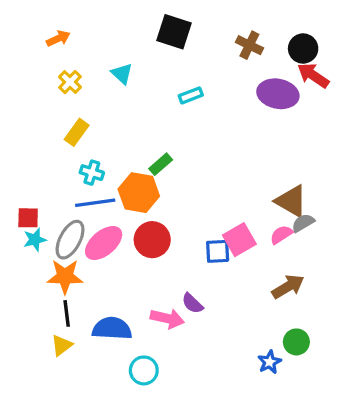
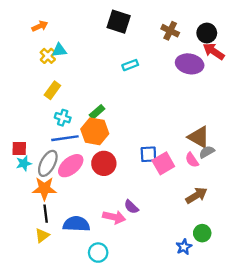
cyan triangle: (122, 74) -> (59, 50), moved, turned -49
green rectangle: (161, 164) -> (97, 112), moved
pink semicircle: (281, 235) -> (192, 160), turned -91
blue square: (218, 251) -> (148, 154), moved

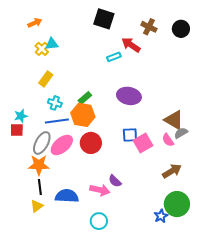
red arrow: (214, 51) -> (131, 45), moved
purple ellipse: (190, 64) -> (129, 96), moved
cyan star: (24, 163) -> (21, 116), moved
green circle: (202, 233) -> (177, 204), size x1.6
cyan circle: (98, 253) -> (99, 221), moved

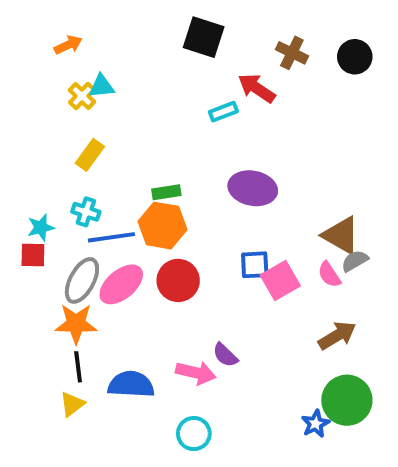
green rectangle: (85, 98) -> (166, 192), turned 32
cyan cross: (55, 103) -> (86, 212), moved

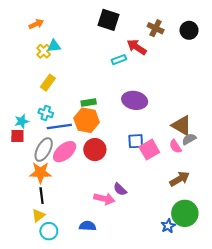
blue semicircle: (131, 384) -> (88, 226), moved, size x0.7
cyan circle: (194, 434) -> (49, 231), moved

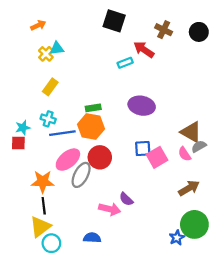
gray ellipse: (44, 150) -> (81, 175), moved
yellow triangle: (38, 215) -> (40, 227), size x1.5

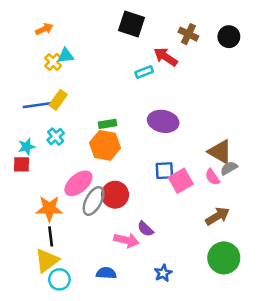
cyan cross: (48, 119) -> (56, 137), turned 32
blue line: (62, 133) -> (38, 105), moved
red circle: (100, 157) -> (115, 195), moved
blue star: (177, 238) -> (163, 273), moved

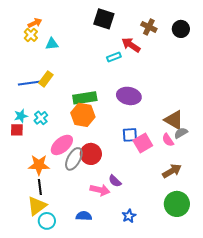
yellow cross: (53, 62) -> (31, 35), moved
green rectangle: (107, 124) -> (85, 98), size x1.6
cyan cross: (56, 137) -> (41, 118), moved

